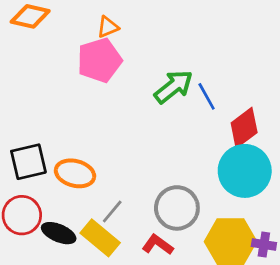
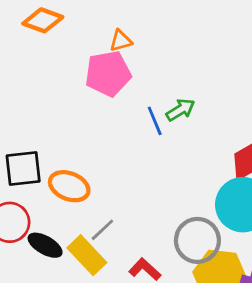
green arrow: (173, 87) -> (180, 110), size x0.7
blue line: (207, 96) -> (155, 121), moved
gray circle: (177, 208) -> (197, 240), moved

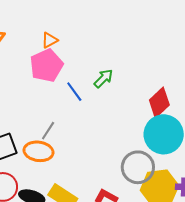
blue line: (155, 121) -> (74, 92), moved
gray line: (102, 230) -> (48, 131), moved

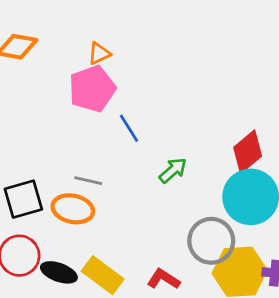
green arrow: (103, 79) -> (173, 170), moved
gray line: (48, 131) -> (88, 181), turned 66

